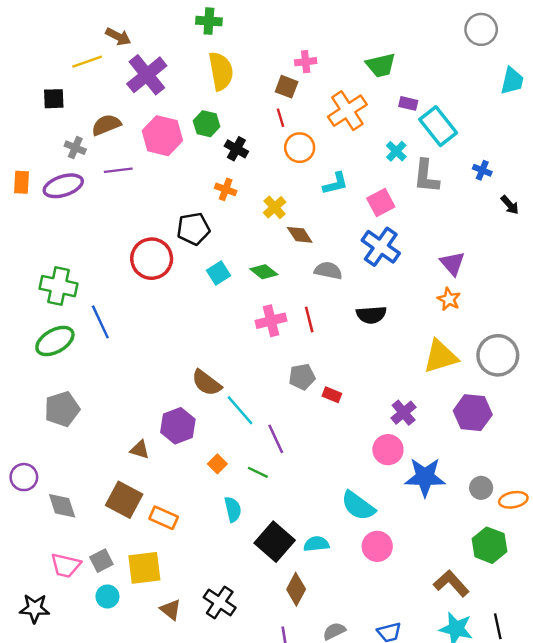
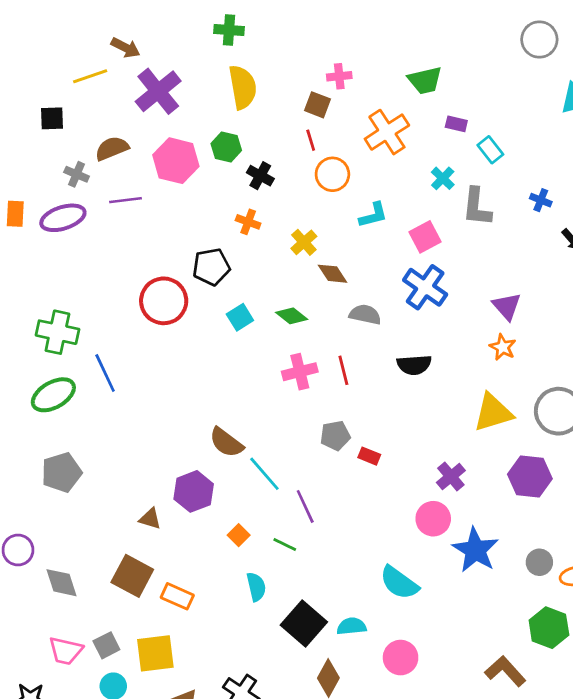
cyan rectangle: (438, 126) -> (490, 150), size x0.6
blue star: (425, 477) -> (475, 550), turned 30
pink circle: (377, 546) -> (401, 658), moved

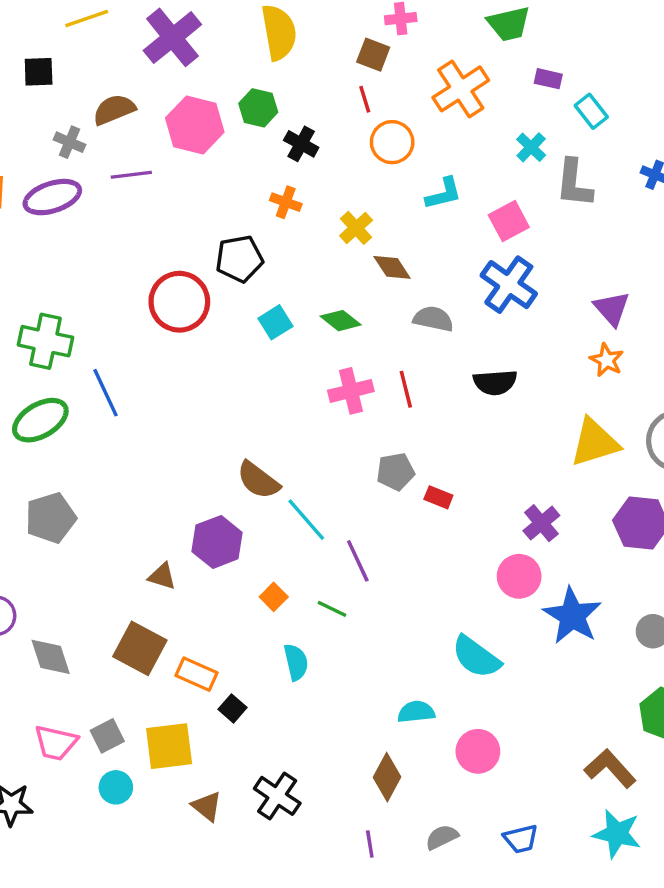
black square: (304, 624) -> (233, 708), moved, size x0.5

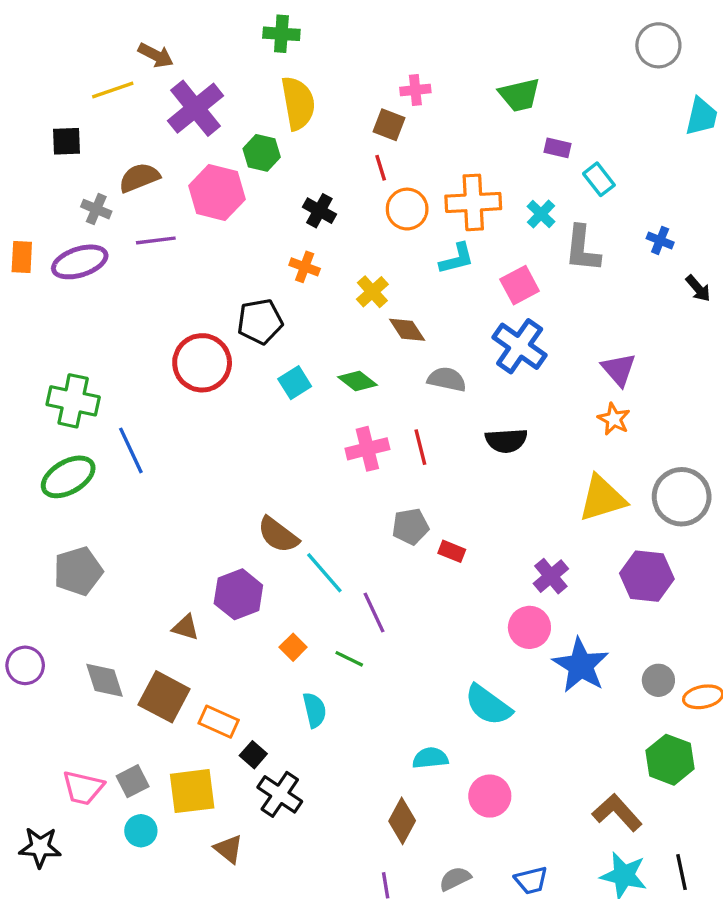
orange cross: (461, 89) -> (473, 202), moved, turned 30
green hexagon: (258, 108) -> (262, 153), moved
gray diamond: (51, 657) -> (105, 680), moved
black cross: (277, 796) -> (280, 794), moved

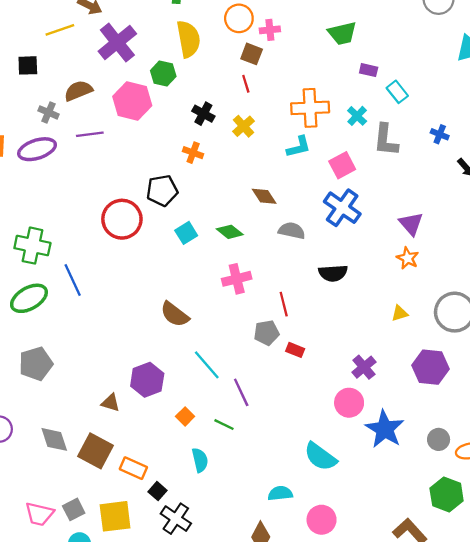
orange circle: (407, 209) -> (239, 18), moved
yellow cross: (372, 292) -> (244, 126), moved
red line: (420, 447) -> (284, 304), moved
yellow triangle: (602, 498) -> (400, 313), size x0.5
brown semicircle: (278, 535) -> (175, 314), moved

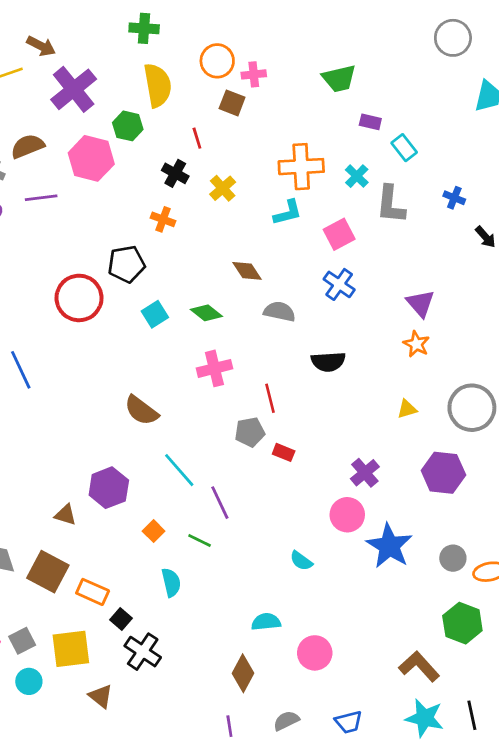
red line: (246, 84) -> (197, 138), moved
blue cross: (342, 208) -> (339, 284), size x0.7
cyan semicircle: (320, 457) -> (301, 561), moved, size x0.6

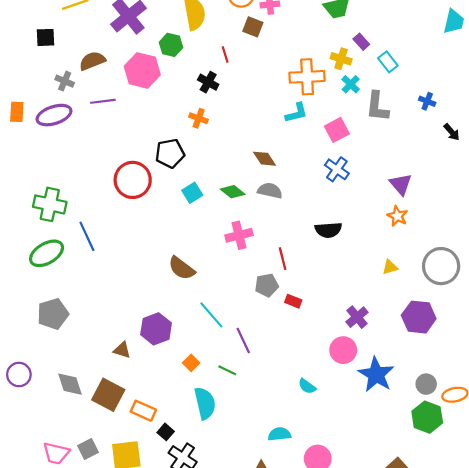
purple rectangle: (370, 122) -> (361, 42), turned 35
yellow cross: (223, 188) -> (341, 59), moved, turned -30
gray semicircle: (280, 312) -> (270, 191), moved
cyan semicircle: (171, 582) -> (205, 403), size x1.4
green hexagon: (462, 623) -> (427, 417), moved

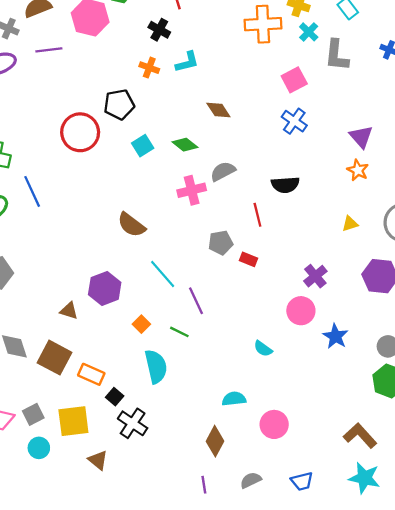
cyan L-shape: (296, 113) -> (187, 62), moved
gray semicircle: (270, 191) -> (223, 171), moved, turned -40
red line: (283, 259) -> (257, 215), moved
blue star: (376, 375) -> (335, 336), size x0.7

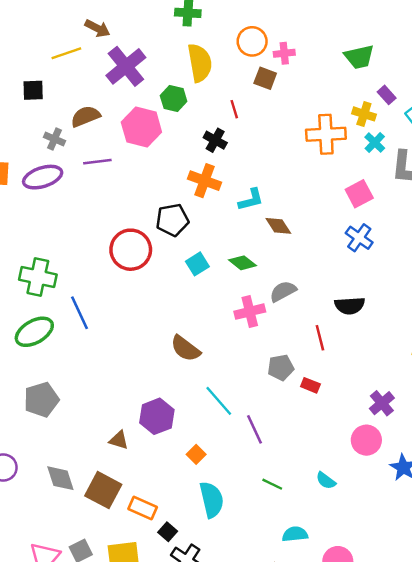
cyan L-shape: (187, 62) -> (251, 200), moved
orange cross: (149, 68) -> (204, 181), size x1.5
green line: (179, 332) -> (272, 484), moved

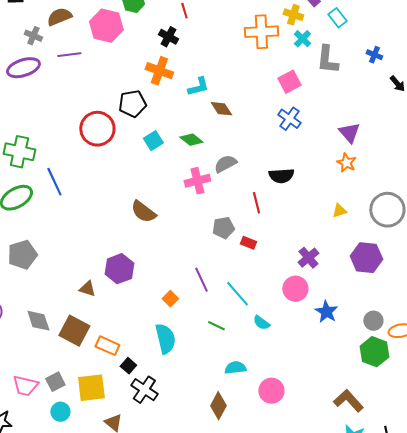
cyan line: (219, 401) -> (237, 294), moved
orange square: (196, 454) -> (170, 299), moved

